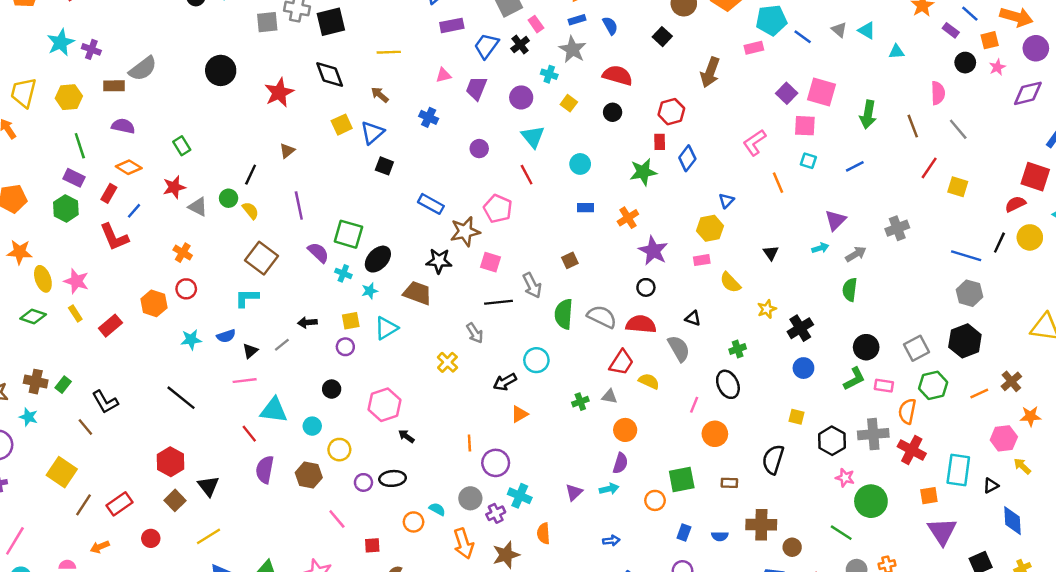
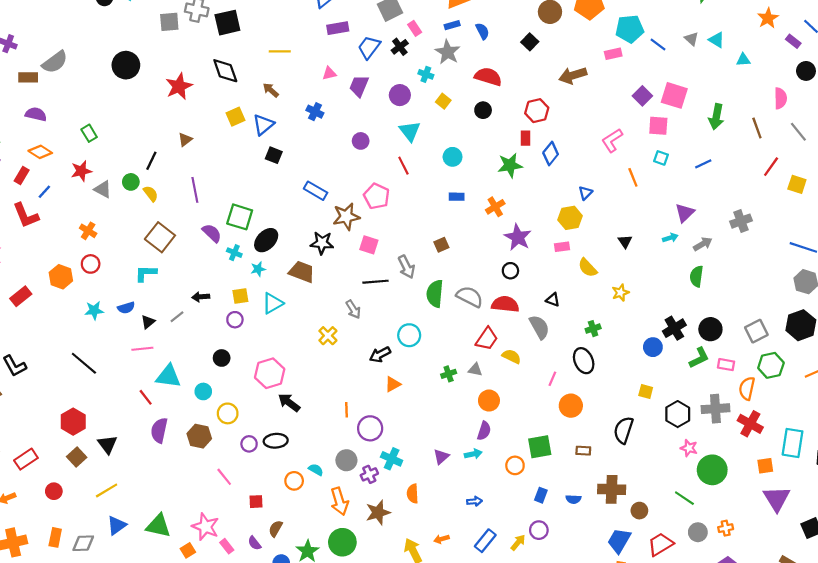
brown arrow: (710, 72) -> (573, 75), turned 52
black cross: (800, 328) -> (674, 328), moved
black arrow: (406, 436) -> (289, 402), size x1.5

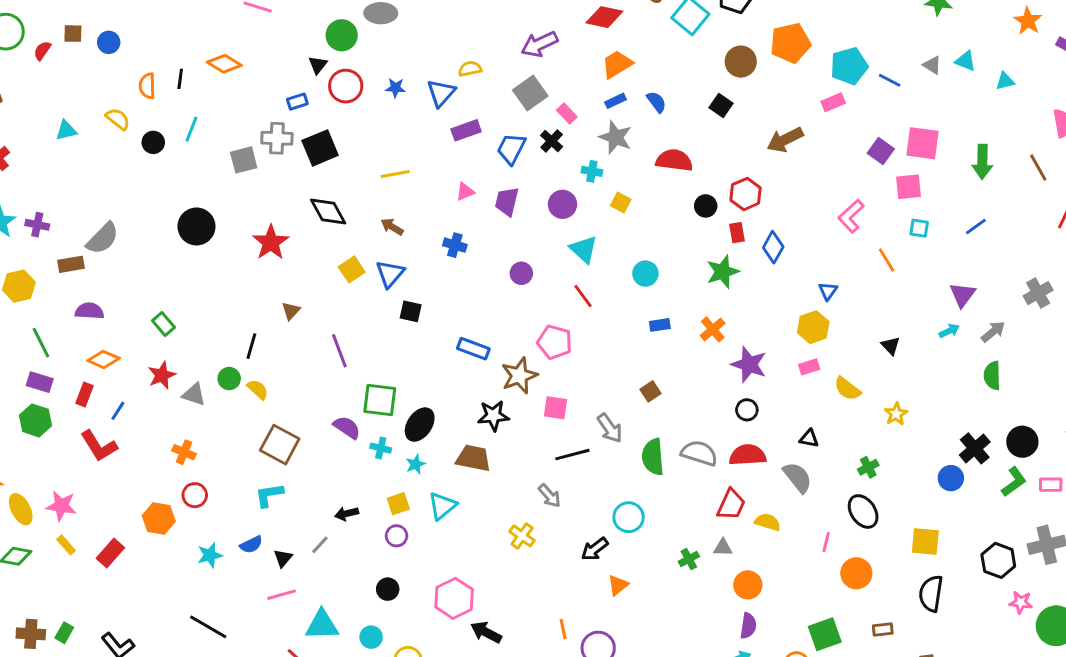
black circle: (483, 110) -> (706, 206), moved
purple line: (195, 190) -> (339, 351), moved
yellow square: (646, 391) -> (925, 541), moved, size x1.5

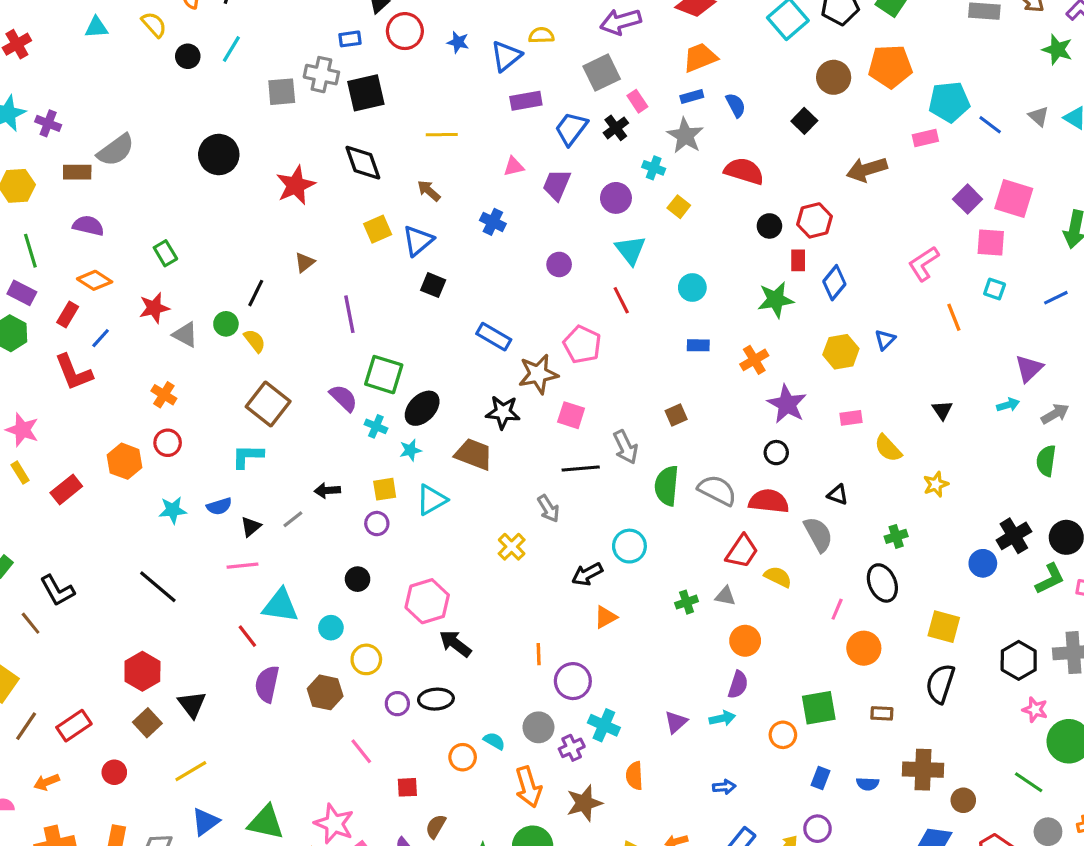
yellow hexagon: (813, 327) -> (841, 352), moved

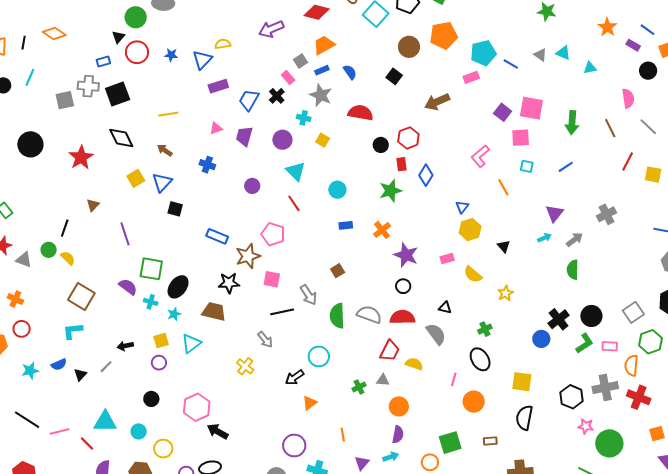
gray square: (602, 73) -> (300, 61), moved, size x0.6
yellow hexagon: (841, 352) -> (470, 230), moved
pink line: (243, 566) -> (60, 432), moved
orange line: (539, 654) -> (343, 435), moved

